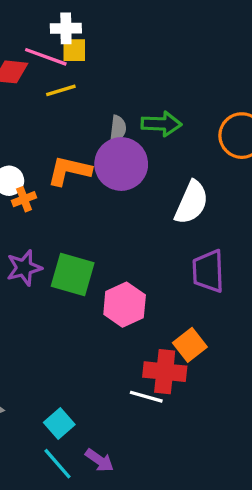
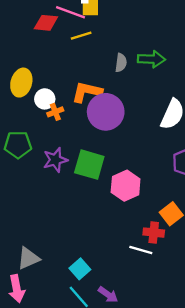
purple circle: (121, 164) -> (106, 112), moved
red cross: (165, 372) -> (154, 233), size x0.7

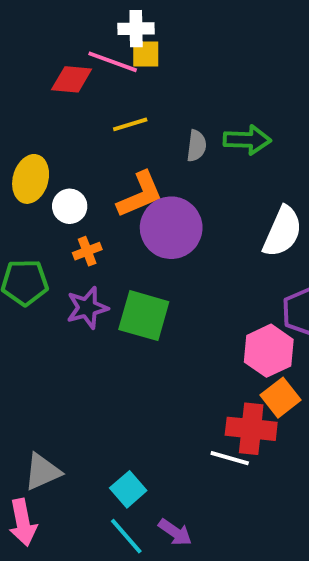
yellow line: (81, 36) -> (130, 124), moved
orange L-shape: (87, 92) -> (140, 195), turned 144
orange cross: (55, 112) -> (87, 251), moved
pink hexagon: (126, 186) -> (269, 351), moved
red cross: (154, 233) -> (251, 429), size x1.4

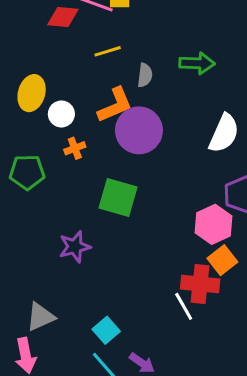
gray semicircle: (197, 146) -> (145, 75), moved
purple star: (87, 308) -> (75, 247), moved
white line: (230, 458) -> (184, 306), turned 44

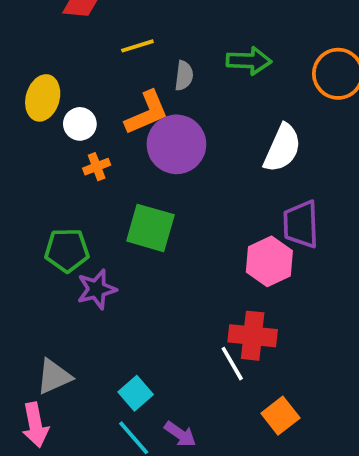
green pentagon: (27, 172) -> (67, 250), moved
orange square: (222, 260) -> (280, 416), moved

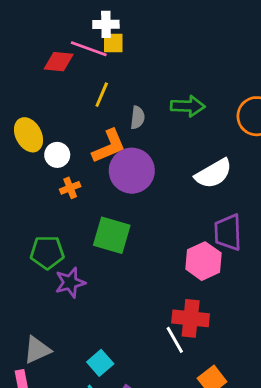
yellow line: (137, 46) -> (102, 95), turned -50
yellow ellipse: (43, 98) -> (29, 135), turned -44
white semicircle: (282, 148) -> (214, 174), turned 36

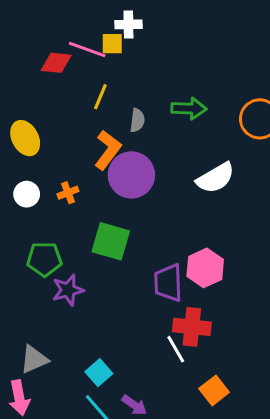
white cross: (106, 24) -> (128, 24), moved
orange L-shape: (109, 146) -> (108, 150), turned -30
white circle: (57, 155) -> (27, 194), moved
purple trapezoid: (228, 232) -> (168, 283), moved

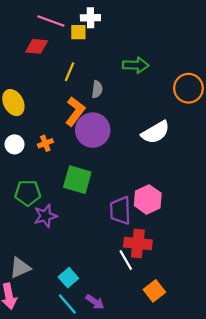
pink line: (87, 50) -> (51, 21), moved
green arrow: (189, 109) -> (136, 65), moved

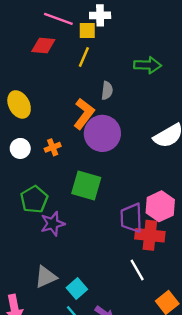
yellow line: (70, 72) -> (84, 57), moved
green pentagon: (28, 193) -> (34, 199), turned -30
red cross: (138, 243) -> (150, 235), moved
gray triangle: (20, 268) -> (46, 277), moved

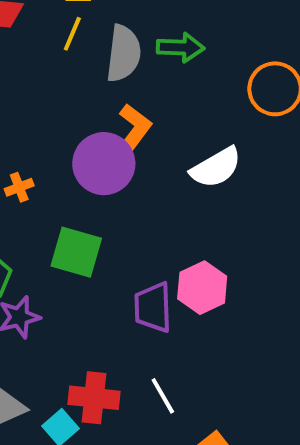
gray semicircle: (107, 91) -> (123, 53), moved, size x1.8
orange L-shape: (84, 114) -> (133, 130), moved
red cross: (150, 235) -> (94, 398), moved

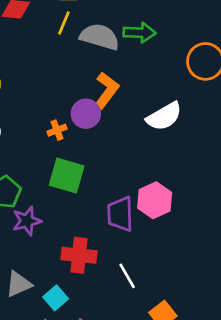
gray semicircle: (123, 53) -> (100, 37), turned -81
purple circle: (104, 164) -> (86, 114), size x0.7
orange cross: (19, 187) -> (57, 130), moved
red cross: (94, 398) -> (79, 255), moved

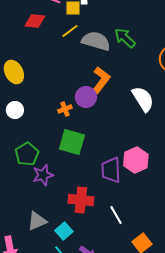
yellow line: (64, 23) -> (70, 31), turned 30
green arrow: (139, 33) -> (125, 38), turned -140
white semicircle: (164, 116) -> (143, 99), turned -92

